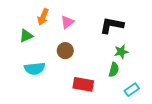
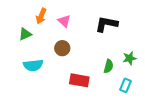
pink triangle: (67, 22) -> (64, 21), turned -40
green star: (121, 52) -> (130, 58), moved
cyan rectangle: (132, 90) -> (126, 85), turned -32

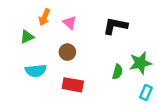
green star: (130, 58) -> (140, 63), size x1.5
red rectangle: (79, 80) -> (73, 85), moved
cyan rectangle: (126, 85) -> (146, 92), moved

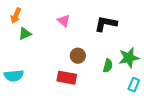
orange arrow: (44, 17) -> (16, 16), moved
brown circle: (67, 52) -> (78, 56), moved
cyan semicircle: (36, 71) -> (14, 76), moved

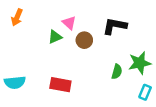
green triangle: (25, 34) -> (55, 37), moved
brown circle: (78, 56) -> (84, 40), moved
red rectangle: (67, 78) -> (60, 85), moved

